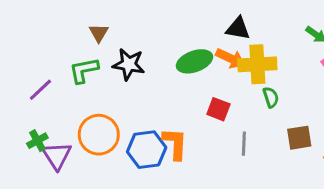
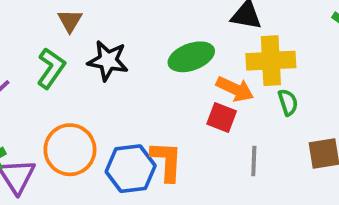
orange arrow: (230, 58) -> (235, 89), moved
green L-shape: (84, 70) -> (51, 68), turned 136

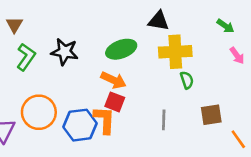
brown triangle: (70, 21) -> (14, 25), moved
orange arrow: (235, 89) -> (113, 80), moved
red square: (222, 117) -> (115, 102), moved

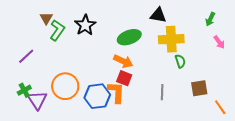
green arrow: (225, 26) -> (210, 19), turned 80
black star: (65, 52) -> (85, 25), moved, turned 30
green L-shape: (26, 57) -> (57, 30), moved

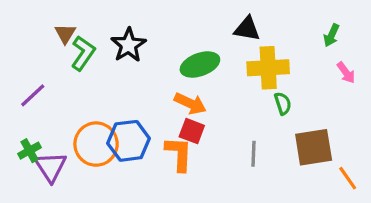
brown square: (199, 88) -> (314, 147), size x1.4
blue hexagon: (97, 96) -> (129, 141), moved

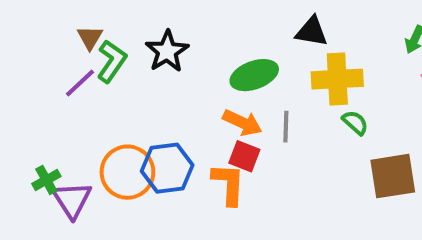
purple line: (33, 95) -> (80, 83), moved
green semicircle: (283, 103) -> (355, 123), turned -30
gray line: (254, 154) -> (286, 127), moved

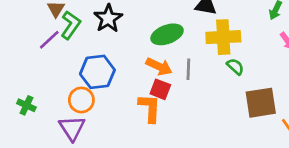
blue hexagon: (167, 168) -> (97, 72), moved
orange circle: (127, 172) -> (81, 100), size x0.7
green cross: (46, 180) -> (26, 105), turned -36
purple triangle: (72, 200) -> (72, 128), moved

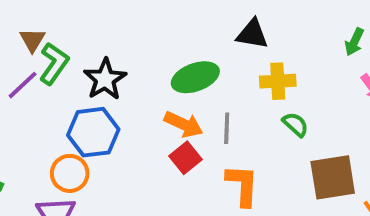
black star: (108, 18) -> (105, 79), moved
yellow cross: (223, 37) -> (278, 81), size x0.7
red square: (160, 89) -> (185, 158), turned 30
orange L-shape: (150, 108) -> (242, 185), moved

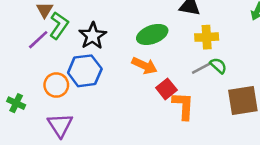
gray line: (227, 128) -> (201, 68), moved, turned 60
red square: (185, 158) -> (166, 89), moved
orange circle: (70, 173) -> (56, 85), moved

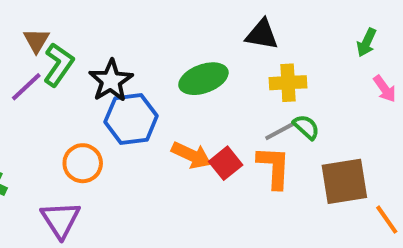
orange arrow: (144, 66) -> (191, 155), moved
blue hexagon: (85, 71) -> (131, 119), moved
orange circle: (56, 85) -> (83, 163), moved
orange L-shape: (183, 106) -> (274, 167), moved

